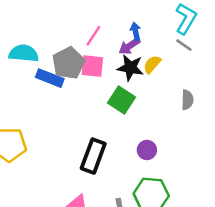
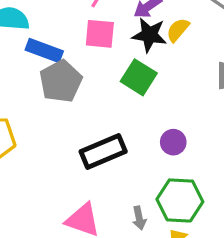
gray pentagon: (69, 63) -> (61, 81), moved
black rectangle: (93, 156) -> (103, 151), turned 48

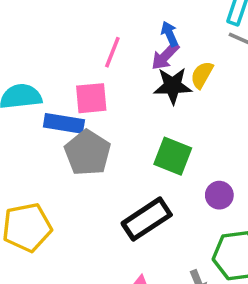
pink square: (100, 34) -> (91, 98), moved
green square: (139, 77) -> (173, 156), moved

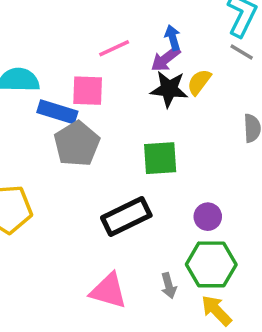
pink line: (112, 52) -> (114, 48), turned 36
green square: (173, 156) -> (160, 158), turned -33
purple circle: (219, 195) -> (208, 217), moved

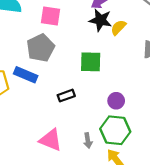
yellow semicircle: (199, 82) -> (118, 28), moved
blue rectangle: (57, 112) -> (26, 75), moved
black rectangle: (126, 217) -> (66, 96), size x0.6

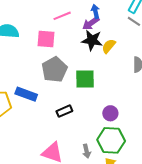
gray pentagon: (41, 48) -> (54, 69), moved

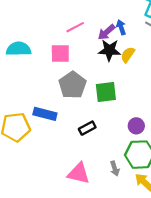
blue arrow: (95, 11) -> (121, 27), moved

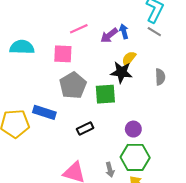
black star: (109, 50) -> (121, 72), moved

